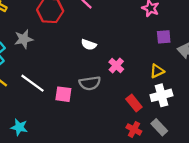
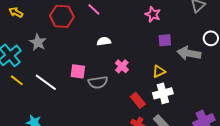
gray star: (24, 39) -> (38, 42), turned -30
white semicircle: (89, 45) -> (104, 41), moved, turned 152
pink square: (63, 94) -> (78, 71), moved

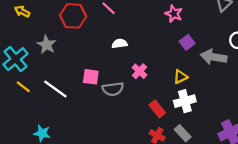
purple square: (165, 40) -> (187, 42), turned -32

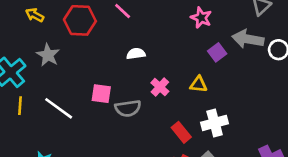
yellow arrow: (22, 11) -> (35, 15), moved
gray arrow: (214, 57) -> (248, 39), moved
yellow triangle: (180, 77) -> (199, 84), moved, turned 32
yellow line: (23, 87) -> (20, 106), turned 56

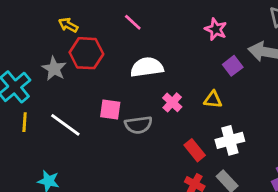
yellow arrow: (35, 15) -> (68, 25), moved
red hexagon: (80, 20) -> (86, 53), moved
white semicircle: (136, 54) -> (147, 67), size x1.6

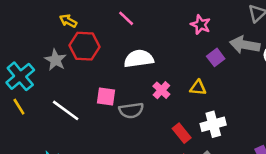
yellow line: (25, 122) -> (19, 107), moved, turned -36

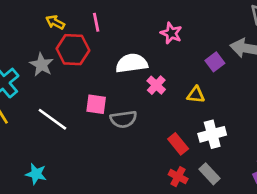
pink line: (126, 18) -> (96, 22), moved, turned 36
pink star: (201, 25) -> (171, 33), moved
pink cross: (161, 90) -> (156, 85), moved

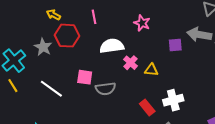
pink line: (96, 22) -> (94, 17), moved
purple square: (215, 62) -> (175, 45), turned 32
yellow triangle: (196, 95) -> (151, 70), moved

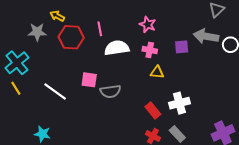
pink line: (94, 17) -> (100, 29), moved
gray star: (43, 47) -> (37, 32), moved, turned -30
pink cross: (131, 63) -> (150, 50), moved, turned -32

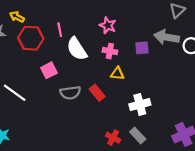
white semicircle: (117, 48) -> (77, 49), turned -115
pink square: (89, 80) -> (49, 70), moved, turned -35
red rectangle: (153, 111) -> (97, 93), moved

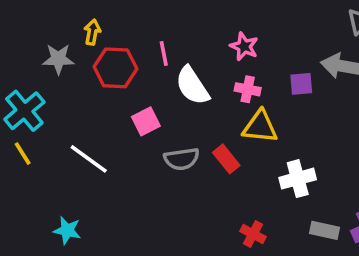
yellow arrow: (17, 17) -> (92, 32), turned 72
yellow triangle: (117, 74) -> (260, 127), size x1.5
gray rectangle: (138, 136) -> (324, 230), moved, turned -35

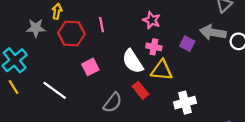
purple square: (301, 84) -> (187, 44), turned 32
white semicircle: (192, 86) -> (133, 61), moved
gray semicircle: (182, 159) -> (113, 103), moved, turned -45

